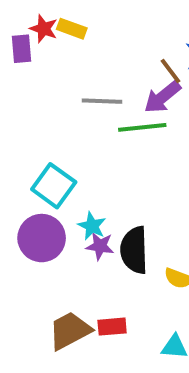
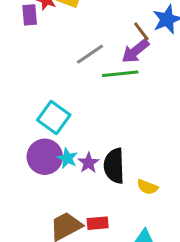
gray line: (102, 101) -> (90, 54), turned -36
cyan star: (92, 226) -> (67, 158), moved
purple star: (100, 246) -> (89, 163), turned 30

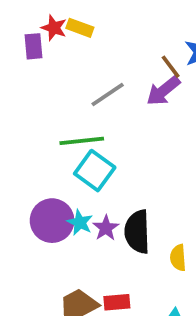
green line: (120, 74) -> (82, 141), moved
cyan square: (54, 117) -> (95, 171), moved
yellow semicircle: (147, 187) -> (178, 258), turned 65

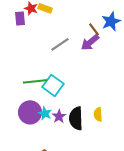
green line: (82, 141) -> (35, 81), moved
yellow semicircle: (178, 258) -> (98, 114), moved

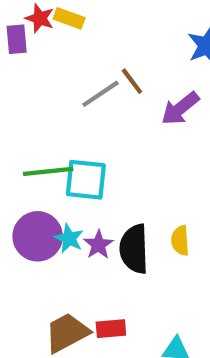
brown line: (94, 29) -> (132, 81), moved
purple arrow: (90, 42) -> (180, 108), moved
cyan square: (53, 85) -> (86, 180), turned -30

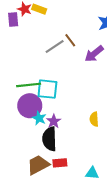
purple circle: (38, 236) -> (30, 106), moved
black semicircle: (134, 249) -> (49, 139), moved

